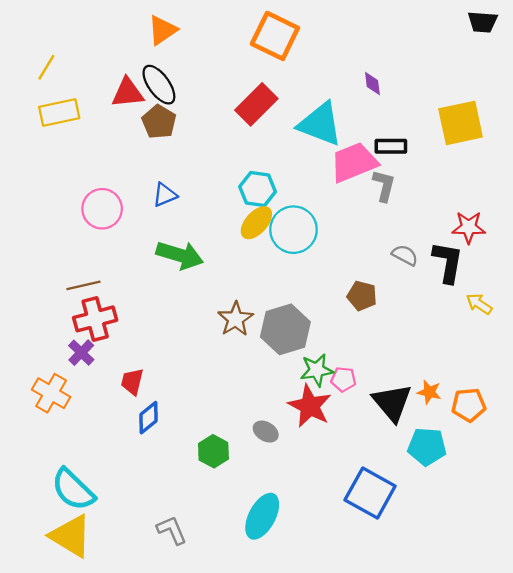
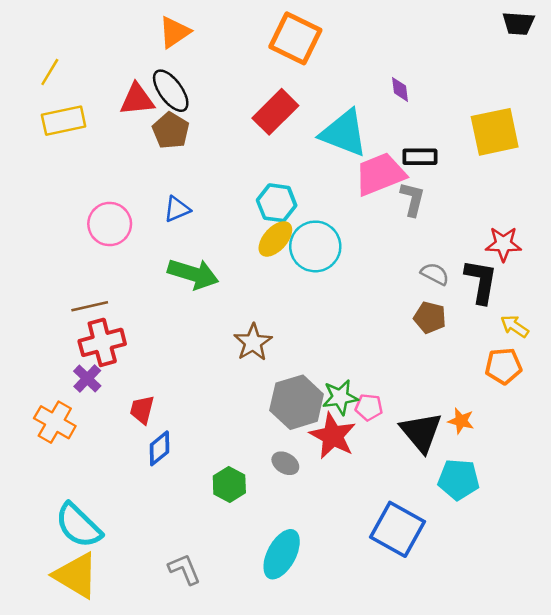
brown pentagon: (362, 296) -> (430, 317), moved
gray hexagon: (285, 329) -> (297, 402), moved
orange pentagon: (469, 405) -> (503, 366), moved

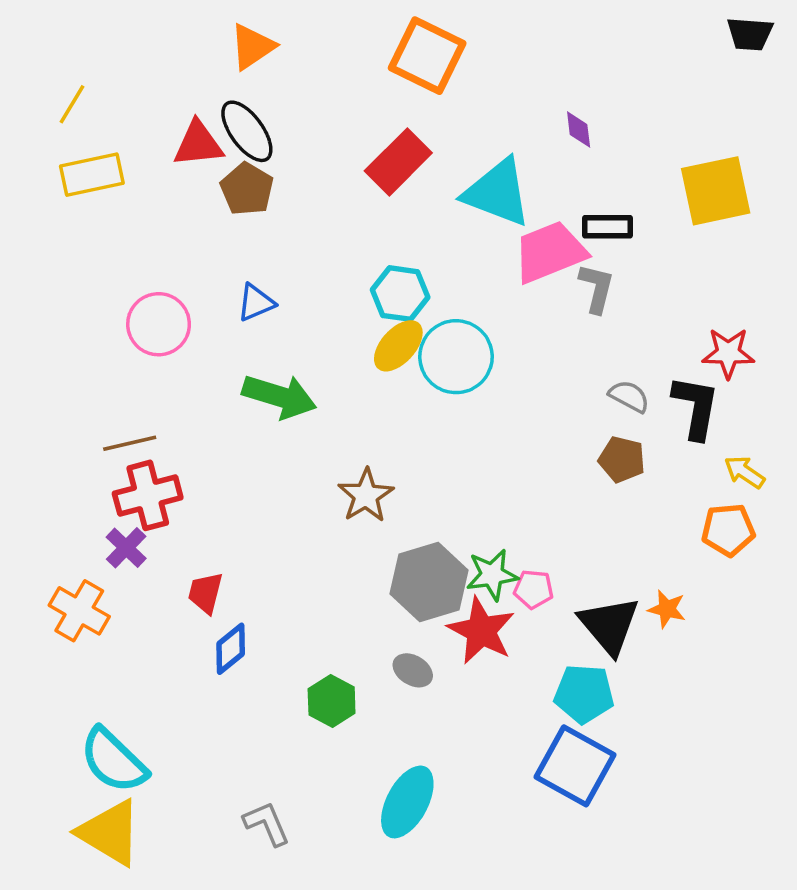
cyan pentagon: (459, 479) -> (584, 694), moved

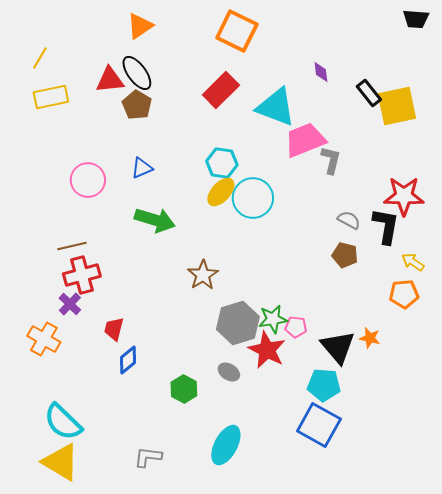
black rectangle: (607, 227) -> (369, 93), moved, turned 52
red star: (728, 353) -> (404, 196), size x1.4
gray L-shape: (267, 824) -> (148, 457), turned -60

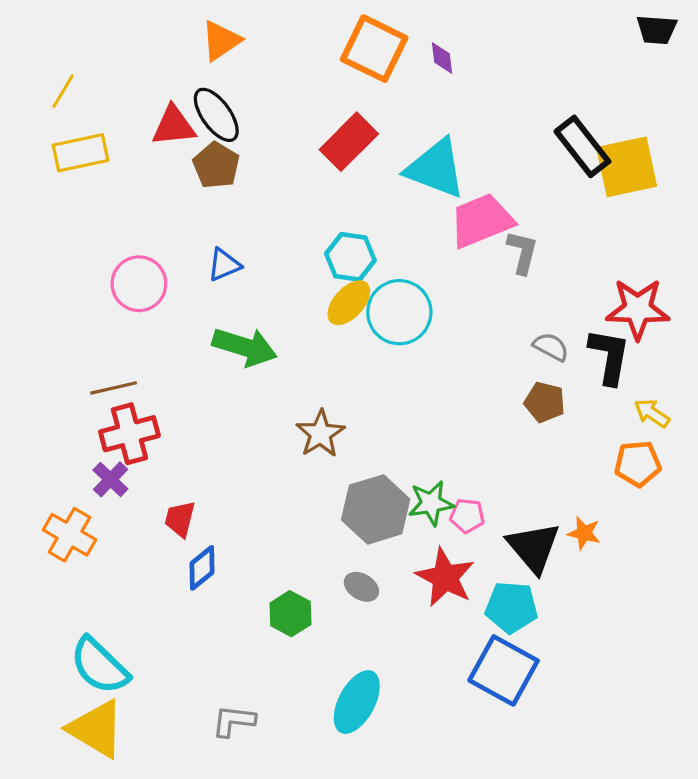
purple diamond: (321, 72) -> (442, 58), moved
black rectangle: (369, 93) -> (582, 146), size x1.4
red star: (267, 350) -> (445, 577), moved

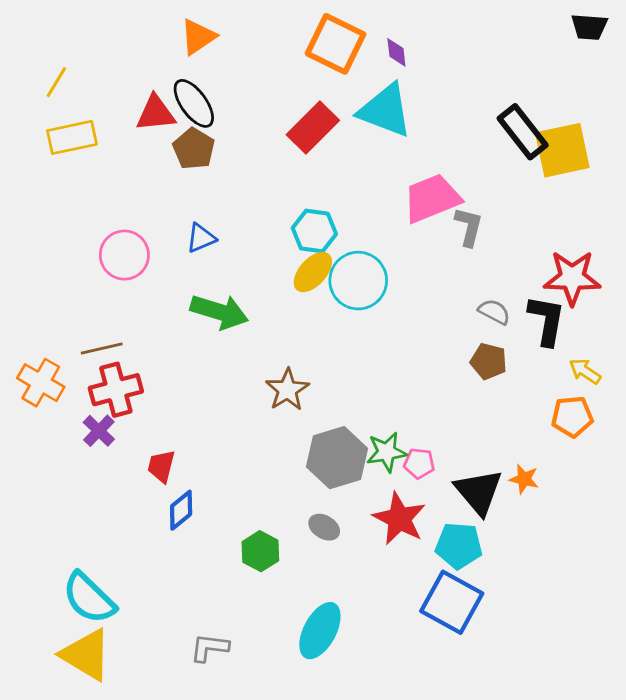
cyan triangle: (436, 169) -> (385, 110), moved
orange cross: (69, 535) -> (41, 383), moved

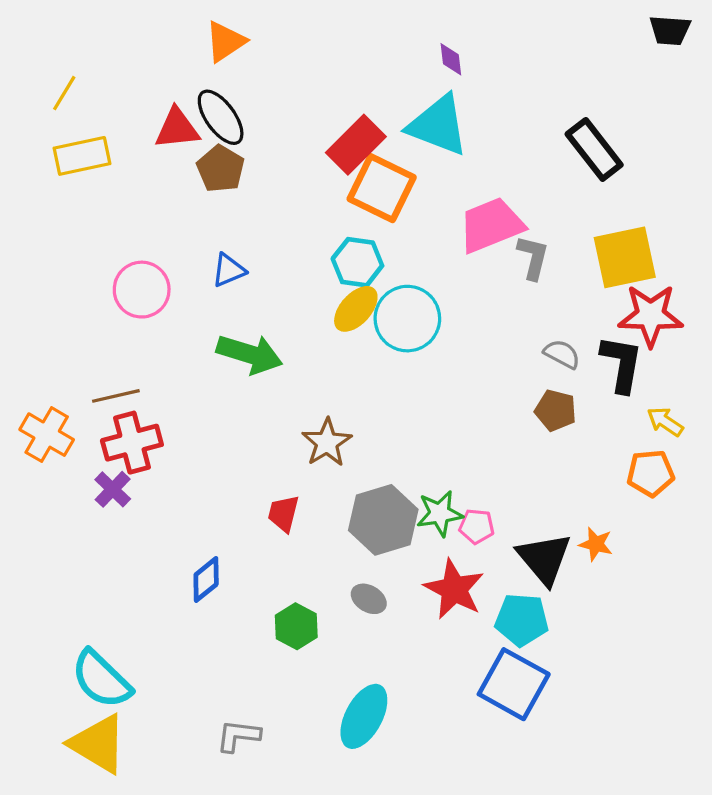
orange square: (336, 44) -> (382, 188), moved
yellow square: (562, 150) -> (625, 257), moved
red trapezoid: (161, 466) -> (283, 513), moved

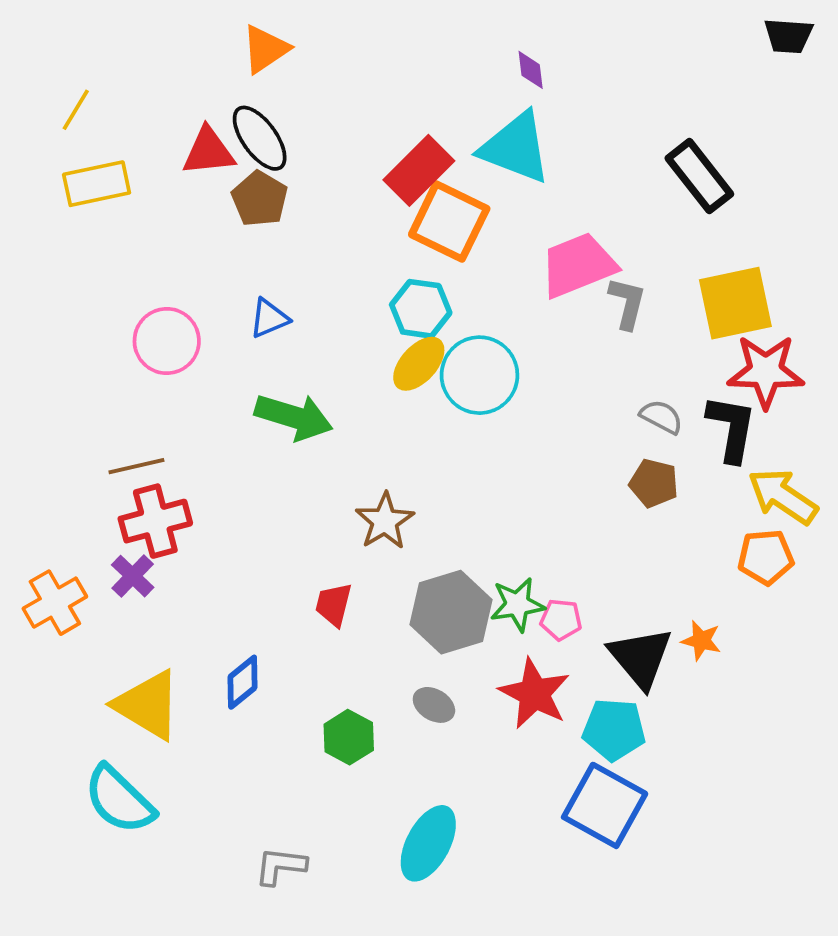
yellow arrow: (665, 422) -> (783, 496), size x1.6
orange cross: (47, 435) -> (55, 603), moved, turned 30
yellow triangle: (98, 744) -> (148, 705), moved

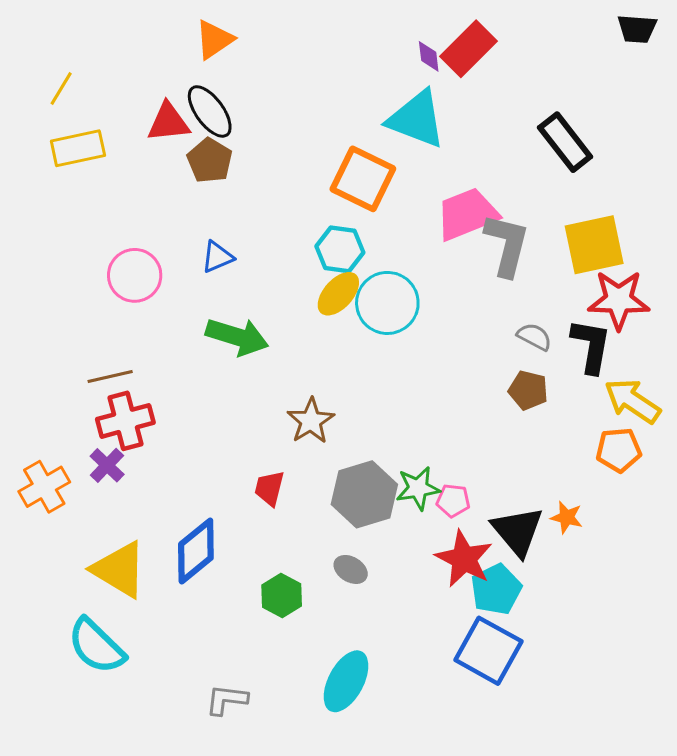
red rectangle: (419, 170) -> (469, 49), moved
gray L-shape: (627, 303) -> (507, 245), size x1.5
blue diamond: (243, 682) -> (196, 551), size x1.5
red star: (534, 694) -> (464, 559), moved
cyan pentagon: (614, 730) -> (496, 589), turned -30

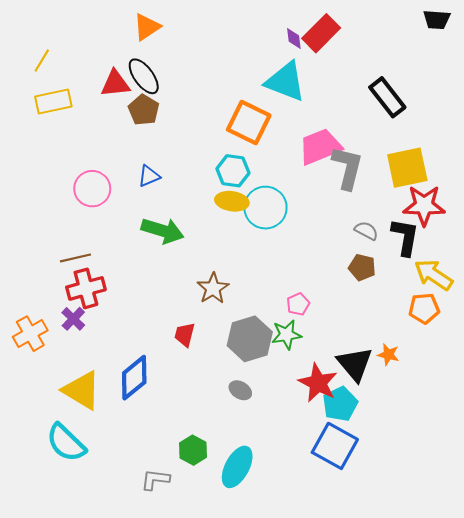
yellow ellipse: (338, 294) -> (232, 201), turned 56
pink pentagon: (453, 501) -> (298, 304), moved, turned -30
green hexagon: (282, 596) -> (193, 450), moved

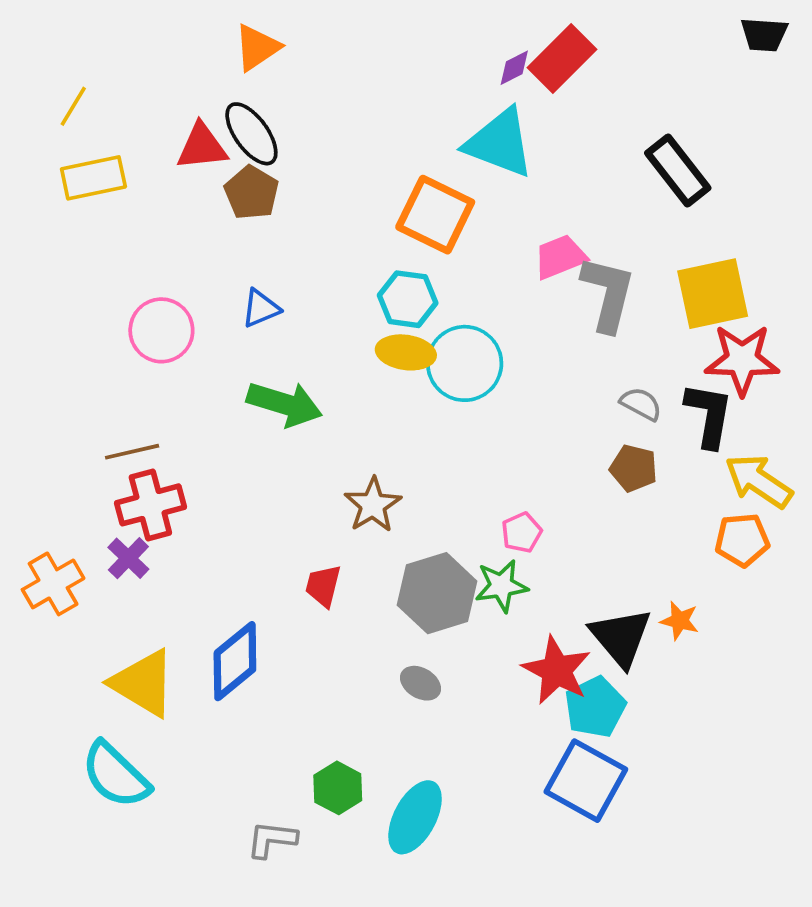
purple diamond: (294, 38) -> (514, 68), turned 70
pink trapezoid: (320, 147) -> (560, 257), size x0.7

